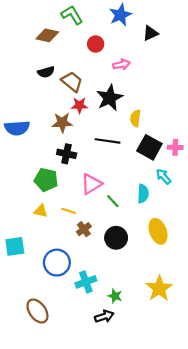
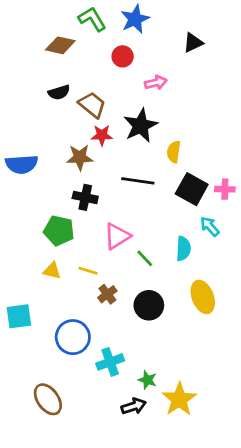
blue star: (120, 15) -> (135, 19), moved
yellow star: (159, 288) -> (179, 399), moved

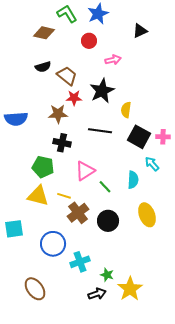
yellow triangle: (52, 271) -> (38, 196), size x1.6
brown cross: (107, 294) -> (78, 213), size x1.5

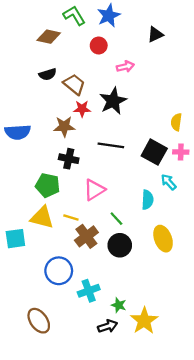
yellow semicircle: (126, 110) -> (176, 122), moved
green line: (105, 187) -> (116, 219), moved
cyan square: (14, 229) -> (15, 239), moved

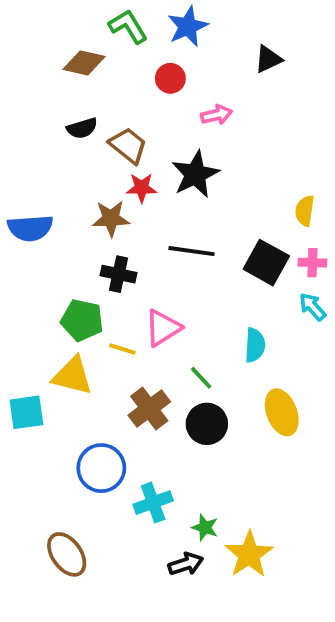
cyan arrow: (169, 182) -> (312, 307), moved
yellow line: (71, 217) -> (122, 349), moved

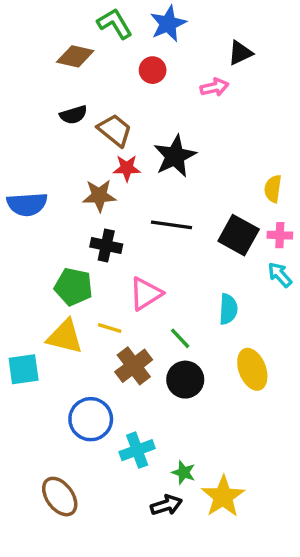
pink arrow: (216, 115) -> (214, 87), moved
yellow line: (122, 349) -> (110, 328), moved

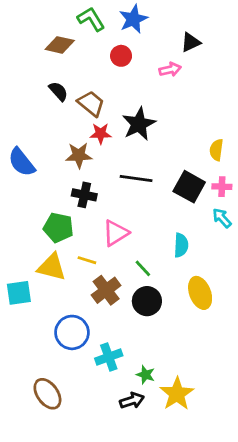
black semicircle: (73, 115) -> (58, 91), turned -115
blue semicircle: (27, 204) -> (22, 162), turned 56

